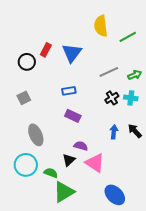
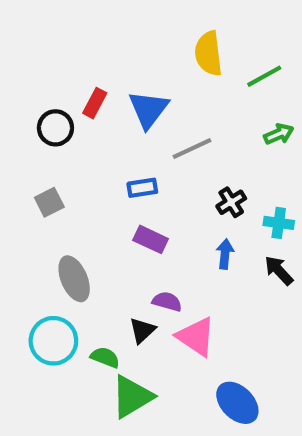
gray line: (109, 72) -> (192, 149), moved
green arrow: (135, 75) -> (279, 134), moved
cyan cross: (131, 98) -> (279, 223), moved
blue arrow: (114, 132) -> (225, 254), moved

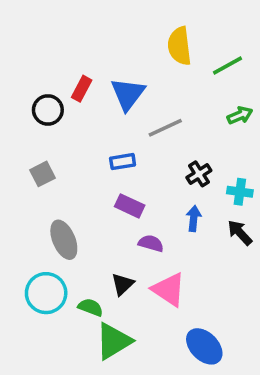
purple semicircle: (167, 301) -> (151, 243), moved

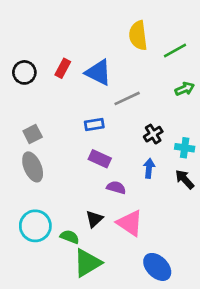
blue triangle: (128, 94) -> (98, 72), turned -40
black circle: (48, 110) -> (24, 72), moved
gray ellipse: (64, 240) -> (33, 167), moved

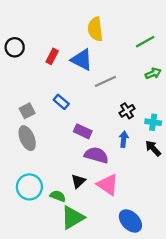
yellow semicircle: (138, 35) -> (95, 29), moved
black circle: (24, 72) -> (15, 47), moved
blue rectangle: (94, 124) -> (61, 102), moved, turned 49
purple semicircle: (116, 187) -> (96, 155), size x1.5

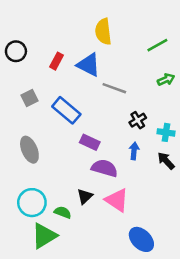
gray line: (105, 81) -> (114, 88), turned 45
blue rectangle: (61, 102) -> (66, 110), size x1.6
gray square: (27, 111) -> (29, 98), moved
green triangle: (73, 218) -> (44, 236), moved

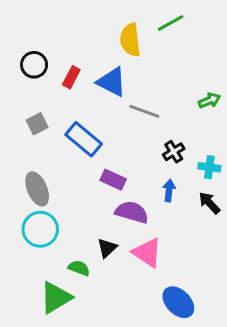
green line: (157, 45) -> (171, 23), moved
black circle: (16, 51) -> (34, 65), moved
cyan circle: (32, 203) -> (40, 229), moved

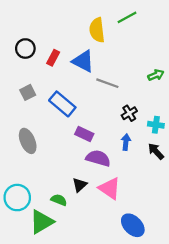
cyan circle: (40, 229) -> (17, 198), moved

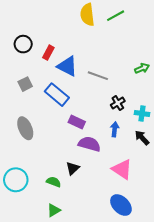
yellow semicircle: (97, 30) -> (87, 15), moved
blue triangle: (83, 61) -> (67, 66), moved
pink triangle: (110, 188) -> (122, 169), moved
green triangle: (42, 222) -> (54, 210), moved, size x0.6

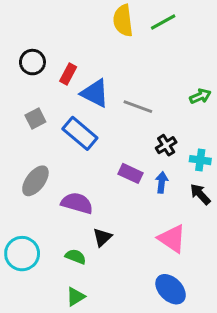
purple rectangle: (77, 122) -> (130, 173), moved
gray ellipse: (25, 128) -> (35, 181), turned 60
purple semicircle: (89, 144) -> (77, 203), moved

